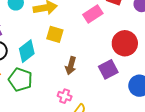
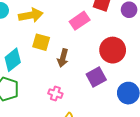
brown arrow: (71, 66) -> (63, 58), moved
pink cross: (65, 96) -> (55, 94), moved

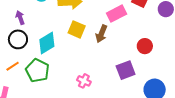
red circle: (113, 50) -> (145, 46), size x0.6
brown arrow: (63, 58) -> (101, 34), moved

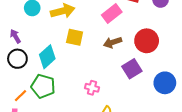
brown arrow: (101, 34) -> (113, 42), moved, turned 60
red circle: (145, 46) -> (147, 41), size x1.5
orange line: (13, 66) -> (21, 96), moved

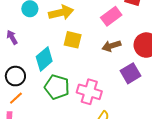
black circle: (17, 59) -> (15, 76), moved
green pentagon: (43, 86) -> (57, 87), moved
pink cross: (92, 88) -> (89, 92), size x1.6

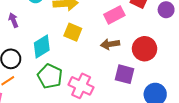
purple square: (130, 73) -> (125, 74), turned 36

